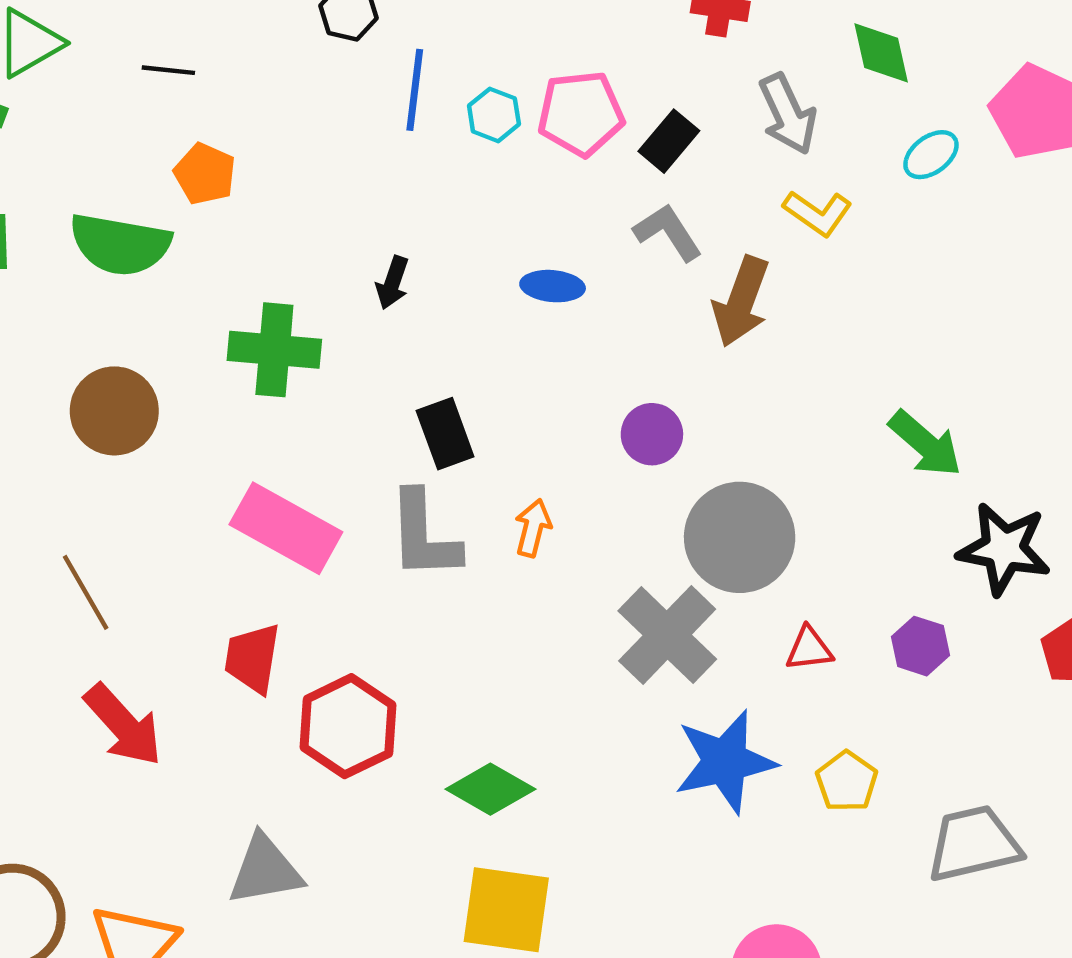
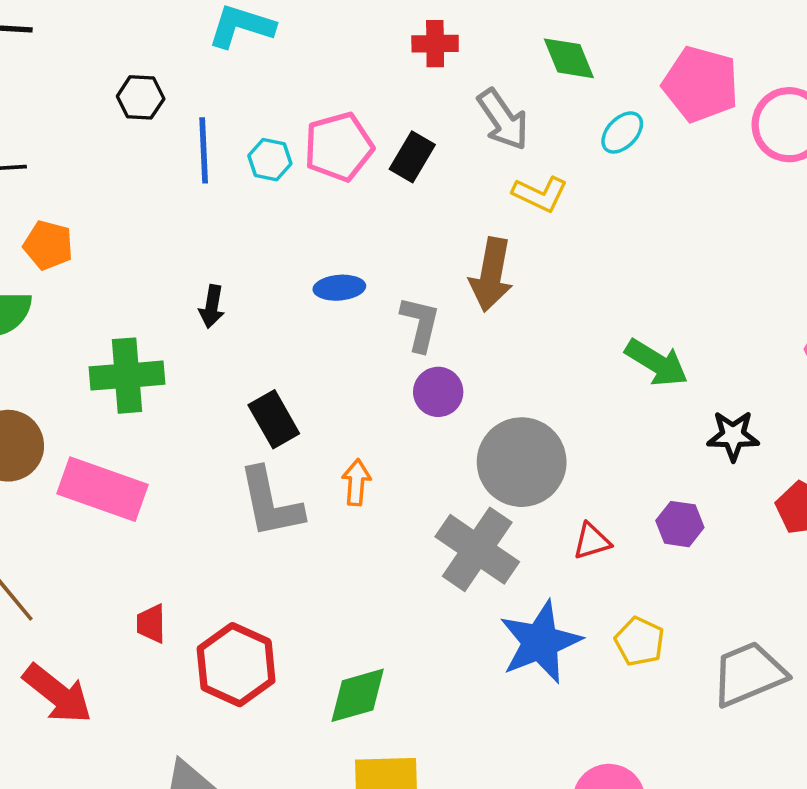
gray L-shape: (668, 232) -> (420, 324), moved, turned 56
pink rectangle: (286, 528) -> (102, 489), moved
black star: (1004, 549) -> (733, 436), size x0.7
red trapezoid: (252, 658) -> (151, 624), size x0.7
green diamond: (490, 789) -> (358, 695), turned -36

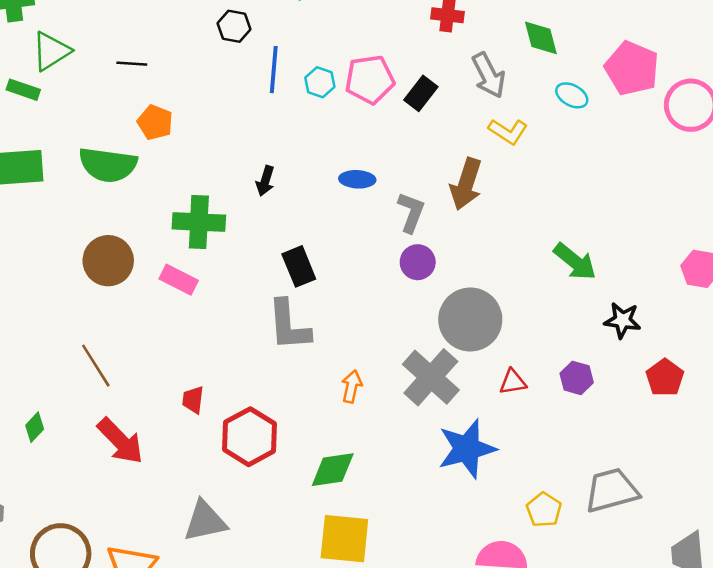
cyan ellipse: (622, 132) -> (572, 95), turned 68
orange arrow: (356, 482) -> (352, 386), moved
pink rectangle: (102, 489) -> (179, 280), moved, size x0.6
yellow pentagon: (640, 641) -> (544, 510), moved

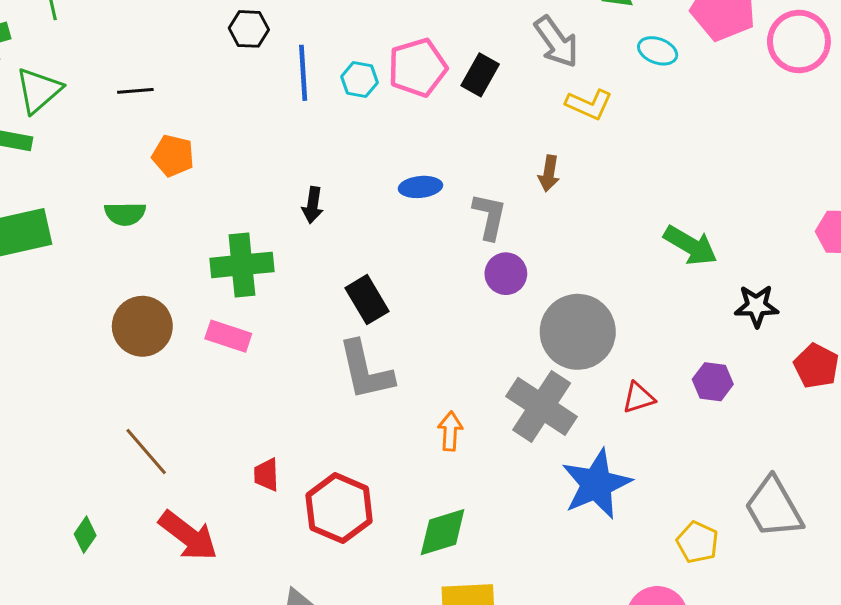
green semicircle: (108, 165) -> (125, 214), size x0.6
brown arrow: (466, 184) -> (549, 173), size x0.6
gray trapezoid: (612, 490) -> (774, 508), turned -96

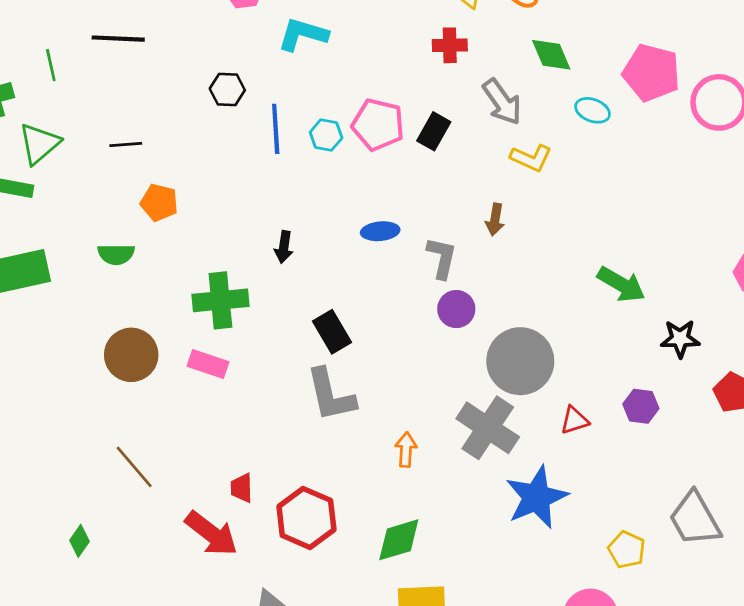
pink pentagon: (418, 68) -> (378, 125), turned 30
red arrow: (188, 536) -> (211, 534), moved

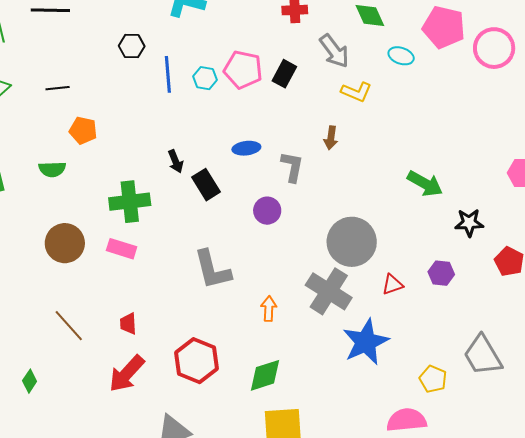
black arrow: (284, 247) -> (176, 161), turned -30
purple circle: (456, 309) -> (267, 211), moved
black rectangle: (332, 332) -> (206, 185), moved
red trapezoid: (242, 488) -> (128, 324), moved
red arrow: (211, 534) -> (127, 374), turned 96

